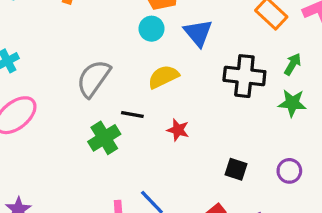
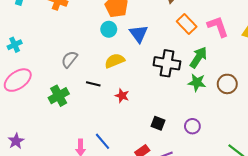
green arrow: (293, 64) -> (198, 57), size x1.5
gray semicircle: (93, 78) -> (69, 59), size x0.7
green cross: (104, 138) -> (59, 96), moved

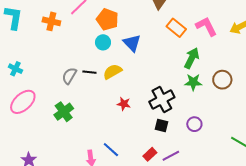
cyan cross: (15, 45) -> (15, 69), turned -32
black cross: (167, 63) -> (162, 100), moved, turned -30
black line: (93, 84) -> (89, 72), moved

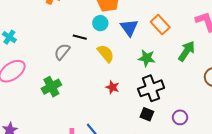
orange rectangle: (176, 28) -> (160, 25), moved
black line: (89, 72) -> (80, 37), moved
yellow semicircle: (112, 72) -> (106, 54), turned 72
green star: (193, 82) -> (147, 58), moved

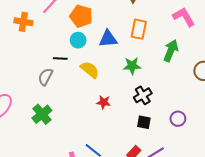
orange rectangle: (160, 25) -> (139, 29), turned 66
blue triangle: (129, 28) -> (108, 39), turned -48
black cross: (151, 88) -> (143, 95), size x0.7

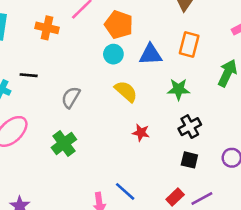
black line: (60, 59) -> (29, 75), moved

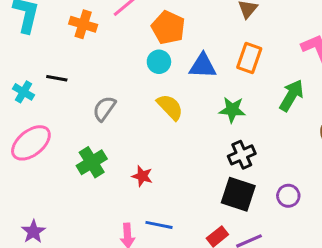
red star: (141, 133) -> (142, 176), moved
black square: (189, 160) -> (238, 194), size x1.6
blue line: (125, 191) -> (159, 225), turned -35

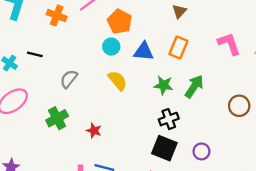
green arrow: (292, 95) -> (194, 86), moved

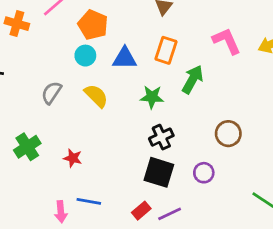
gray semicircle: (69, 79) -> (51, 93), moved
green arrow: (194, 86) -> (193, 79), moved
brown circle: (239, 106) -> (228, 134), moved

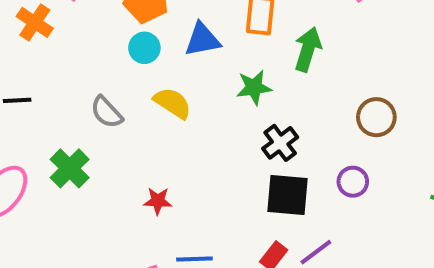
orange cross: (17, 24) -> (35, 22), turned 30
gray semicircle: (51, 93) -> (107, 112), turned -65
green cross: (27, 147) -> (70, 168), moved

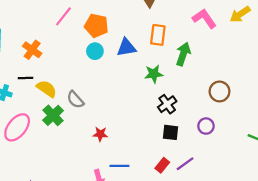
orange cross: (35, 22) -> (32, 50), moved
yellow semicircle: (173, 103) -> (47, 89), moved
gray semicircle: (107, 112) -> (75, 100), moved
black square: (287, 195) -> (170, 132), size x0.7

